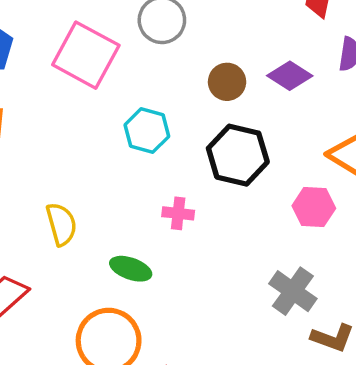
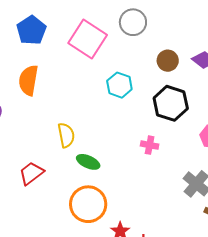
pink cross: (178, 213) -> (150, 145), moved
green ellipse: (131, 269) -> (88, 162), moved

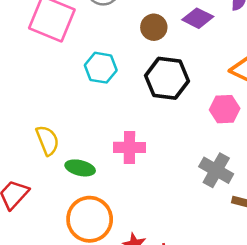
pink cross: (150, 145) -> (129, 147), moved, size x1.4

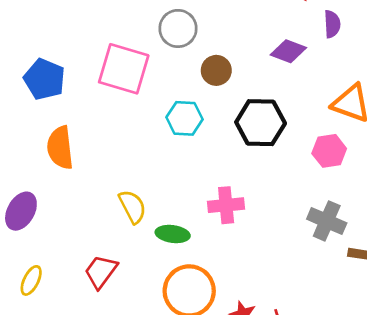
brown circle: (154, 27) -> (216, 70), moved

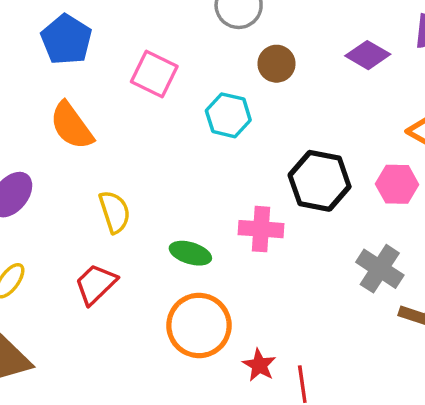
pink square: (124, 69) -> (154, 74), moved, size x0.7
black hexagon: (261, 123) -> (320, 181), moved
orange semicircle: (60, 148) -> (72, 126), turned -39
yellow semicircle: (132, 207) -> (115, 212), moved

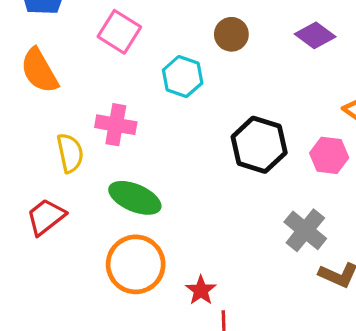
pink cross: (261, 229) -> (116, 125), moved
green ellipse: (190, 253) -> (135, 198), size x1.4
red star: (259, 365) -> (201, 290), moved

